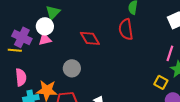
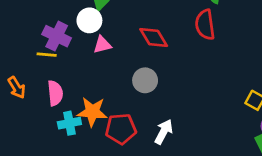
pink triangle: (45, 39) -> (102, 45), moved
gray circle: (72, 68) -> (145, 80), moved

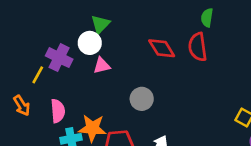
red diamond: (154, 38) -> (162, 48), moved
yellow line: (47, 55) -> (38, 75), moved, turned -66

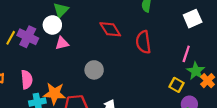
red semicircle: (198, 47) -> (143, 42), moved
yellow line: (38, 75) -> (11, 38), moved

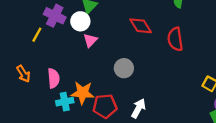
purple cross: (28, 37) -> (55, 16), moved
pink triangle: (62, 43) -> (90, 40), turned -32

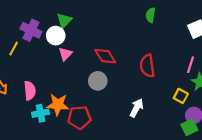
red diamond: (141, 26) -> (105, 56), moved
red semicircle: (175, 39) -> (147, 66), moved
white arrow: (138, 108) -> (137, 108), moved

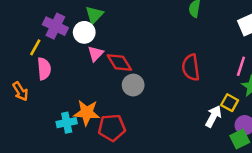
red diamond: (105, 56) -> (119, 62), moved
pink semicircle: (30, 91) -> (44, 69), moved
white arrow: (137, 108) -> (213, 116), moved

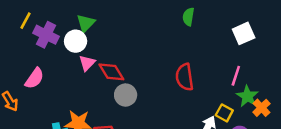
yellow line: (35, 47) -> (25, 21), moved
pink semicircle: (44, 69) -> (34, 78), turned 40

